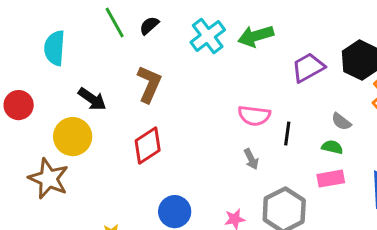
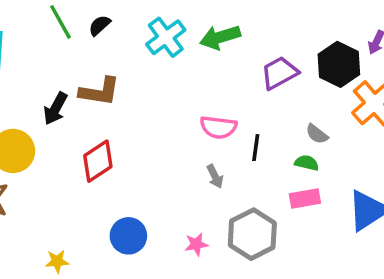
brown L-shape: (149, 84) -> (100, 92), turned 75
black arrow: (92, 99) -> (55, 109), moved, turned 84

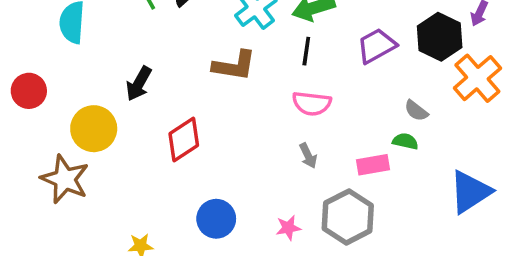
brown L-shape: (100, 92) -> (234, 66), moved
black line: (256, 148) -> (306, 51), moved
pink rectangle: (305, 198) -> (373, 165), moved

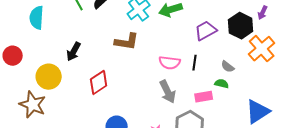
black line: (306, 51) -> (195, 63), moved
gray arrow: (308, 156) -> (168, 92), size x1.6

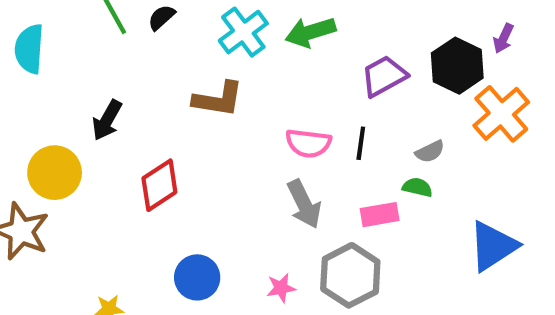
gray semicircle: (228, 67) -> (430, 152), turned -64

